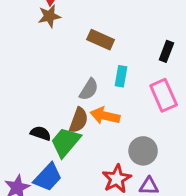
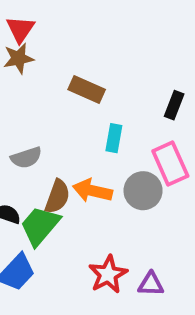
gray semicircle: (89, 89) -> (26, 158), moved, turned 40
gray circle: (143, 151) -> (143, 191), moved

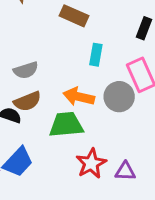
brown semicircle: (57, 197) -> (27, 101), moved, turned 48
green trapezoid: (40, 226) -> (66, 125), moved, turned 45

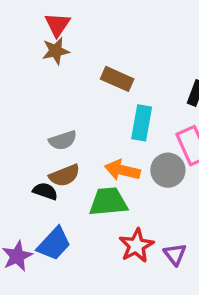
cyan rectangle: (96, 55) -> (142, 123), size x1.4
purple triangle: (125, 171) -> (175, 254), turned 50

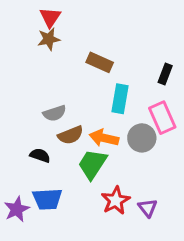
brown semicircle: (64, 175) -> (71, 135), moved
green trapezoid: (108, 202) -> (92, 164), turned -52
blue trapezoid: (54, 244) -> (47, 199), turned 44

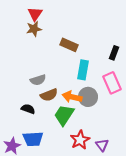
gray circle: (142, 138) -> (88, 97), moved

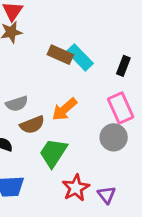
cyan rectangle: (83, 70) -> (80, 57), moved, turned -54
orange arrow: (72, 97) -> (65, 109), moved, turned -54
gray circle: (88, 97) -> (114, 137), moved

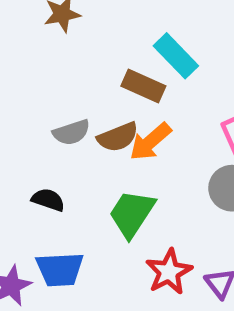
brown rectangle: (60, 55) -> (143, 86), moved
brown semicircle: (32, 125) -> (118, 137), moved

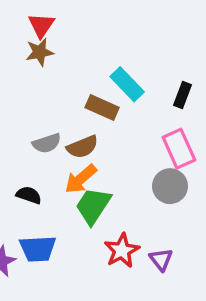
orange arrow: (150, 142) -> (81, 179), moved

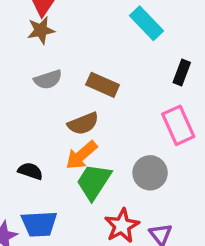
cyan rectangle: (127, 84) -> (147, 23), moved
gray semicircle: (47, 143) -> (48, 80), moved
gray circle: (170, 186) -> (150, 173), moved

